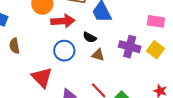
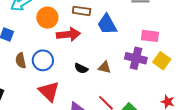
pink rectangle: (156, 21) -> (150, 36), moved
black semicircle: (90, 37) -> (81, 68), moved
blue circle: (64, 51) -> (43, 60), moved

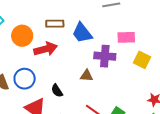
purple cross: (136, 58) -> (105, 56), moved
black semicircle: (81, 68) -> (57, 91), moved, turned 40

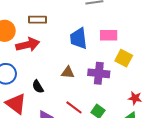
blue trapezoid: (82, 33) -> (79, 38), moved, turned 30
purple cross: (105, 56) -> (99, 73), moved

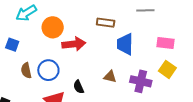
brown rectangle: (38, 20) -> (106, 23), moved
pink rectangle: (109, 35) -> (166, 43), moved

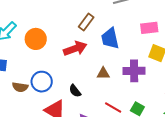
brown rectangle: (106, 23) -> (86, 22), turned -48
red arrow: (74, 44) -> (75, 49), moved
brown semicircle: (26, 70) -> (20, 87), turned -56

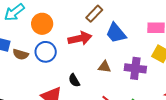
blue trapezoid: (110, 38) -> (116, 33), turned -35
blue circle: (42, 82) -> (46, 52), moved
brown semicircle: (20, 87) -> (21, 54), moved

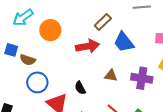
blue circle: (46, 52) -> (37, 82), moved

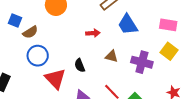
red arrow: (87, 46) -> (93, 33), moved, size x0.6
brown semicircle: (28, 60) -> (30, 32), turned -56

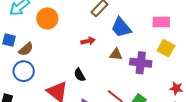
blue circle: (38, 56) -> (24, 71), moved
brown triangle: (111, 56) -> (116, 54), moved

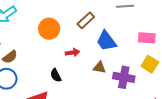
orange circle: (47, 18) -> (49, 29), moved
black semicircle: (80, 75) -> (56, 75), moved

